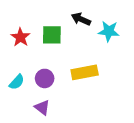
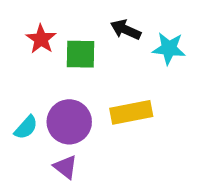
red star: (20, 37) -> (41, 39), moved
purple circle: (45, 78) -> (69, 122), size x1.5

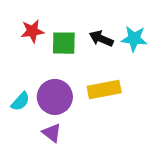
black arrow: (126, 30) -> (101, 39), moved
red star: (41, 39) -> (32, 31), turned 30

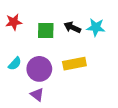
red star: (32, 31) -> (14, 22), moved
cyan semicircle: (20, 101) -> (15, 64), moved

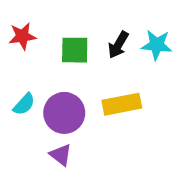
black arrow: (72, 27) -> (118, 45), turned -84

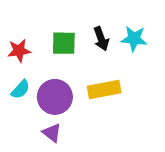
red star: (22, 36) -> (19, 51), moved
black arrow: (118, 45) -> (101, 39), turned -50

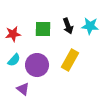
yellow rectangle: (104, 89) -> (70, 60), turned -50
purple triangle: (52, 133) -> (23, 89), moved

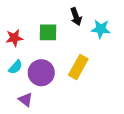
black arrow: (68, 26) -> (76, 17), moved

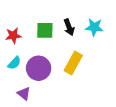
black arrow: (76, 17) -> (69, 27), moved

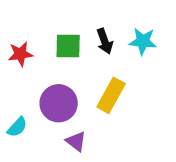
cyan semicircle: (14, 63) -> (17, 127), moved
purple triangle: (24, 93) -> (76, 141), moved

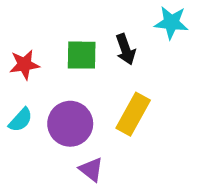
cyan star: (143, 41) -> (171, 23), moved
cyan semicircle: (17, 127) -> (21, 120), moved

